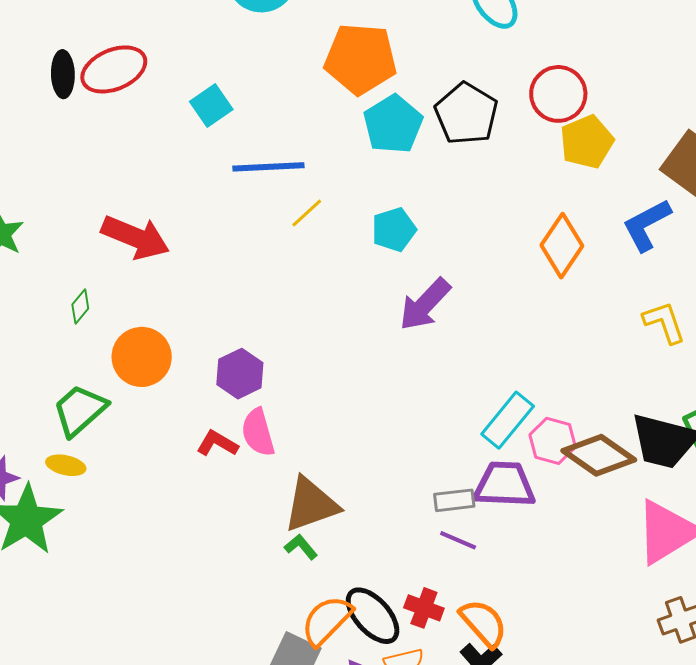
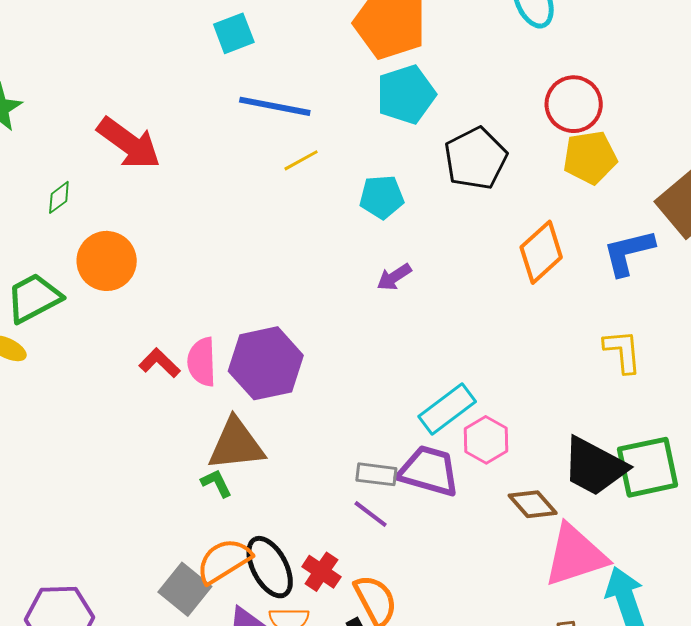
black pentagon: (466, 114) -> (476, 158), moved
purple arrow: (425, 304) -> (394, 277), size x0.6
purple hexagon: (240, 374) -> (266, 363), moved, size x1.5
brown diamond: (599, 455) -> (533, 504), moved, size x0.7

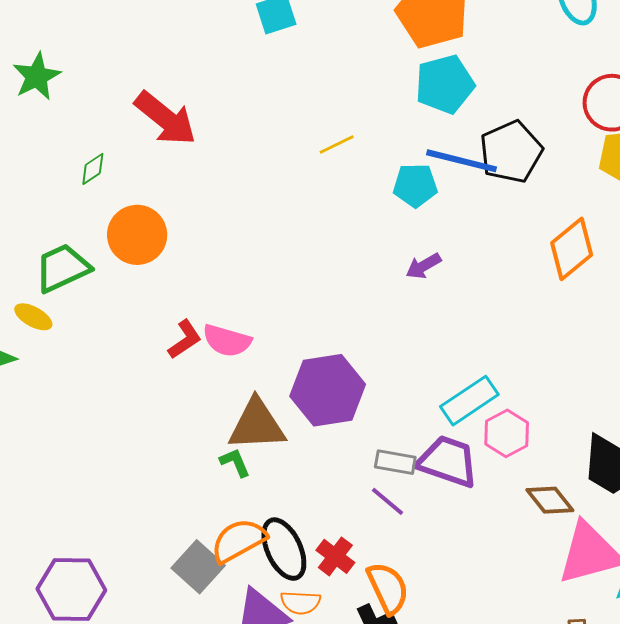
blue line: (275, 106) -> (462, 161), moved
pink semicircle: (202, 362) -> (227, 341), turned -75
red L-shape: (160, 363) -> (185, 339), turned 99
purple hexagon: (266, 363) -> (328, 390), moved

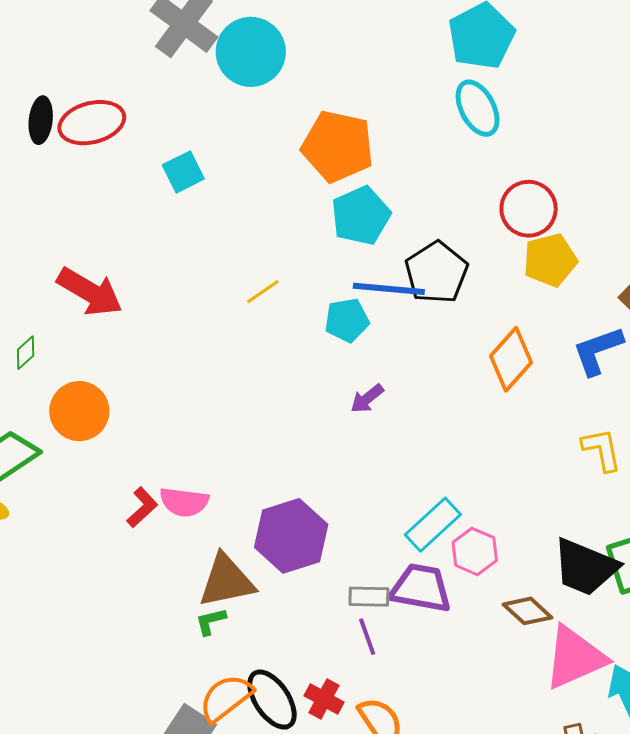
green L-shape: (235, 462) -> (211, 621), turned -72
purple line: (387, 501) -> (367, 637), turned 39

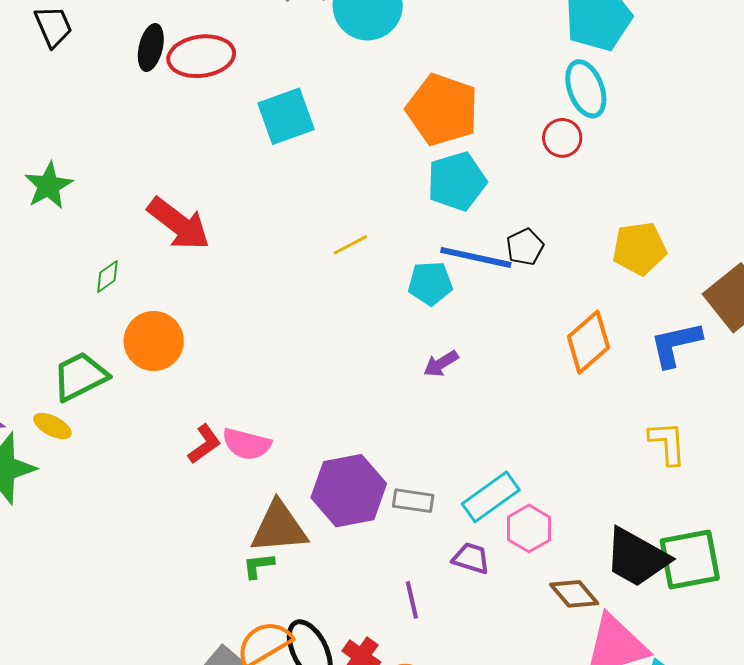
cyan square: (183, 172) -> (286, 116), size x1.4
red circle: (529, 209) -> (562, 138), moved, size x0.7
black pentagon: (436, 272) -> (525, 247), size x0.6
purple trapezoid: (421, 588) -> (471, 558), size x0.6
gray rectangle: (369, 597) -> (413, 501), moved

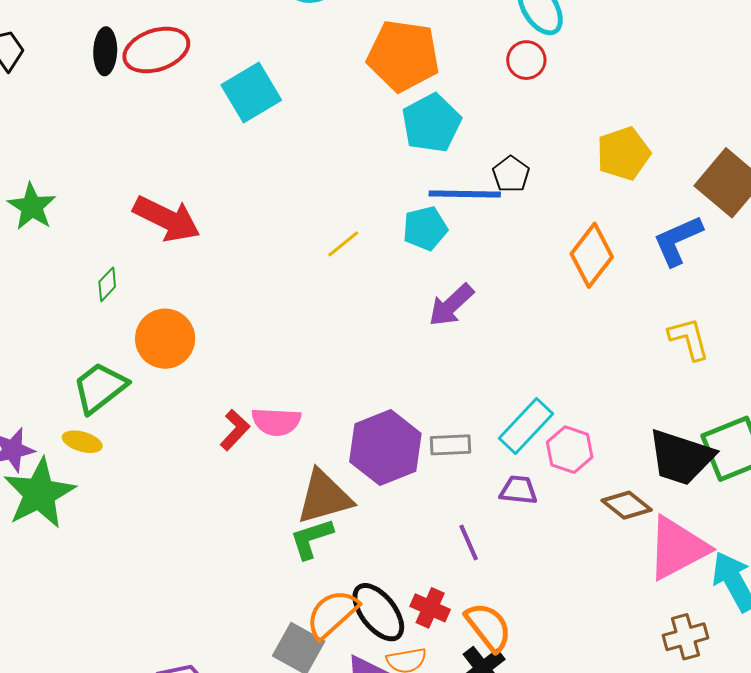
yellow line: (350, 245) -> (343, 244), moved
purple arrow: (441, 364) -> (451, 305), size x1.4
green L-shape: (258, 566) -> (311, 539), size x1.4

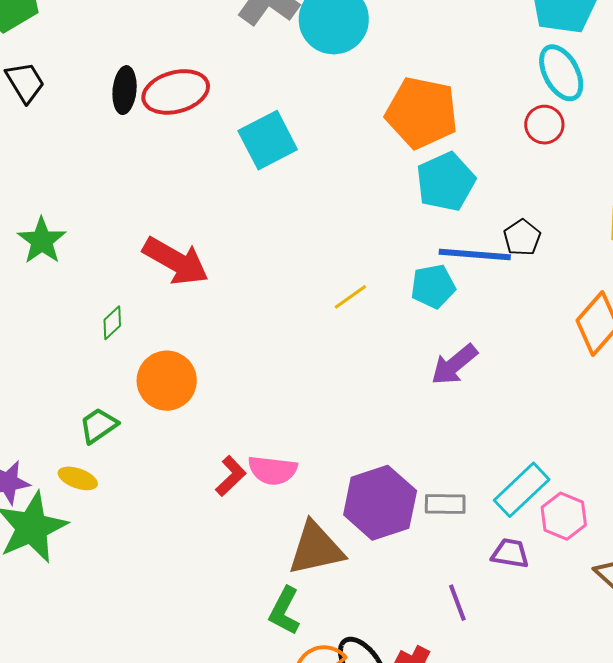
green trapezoid: (100, 388) -> (99, 425), size x0.7
green L-shape: (311, 539) -> (284, 611), moved, turned -48

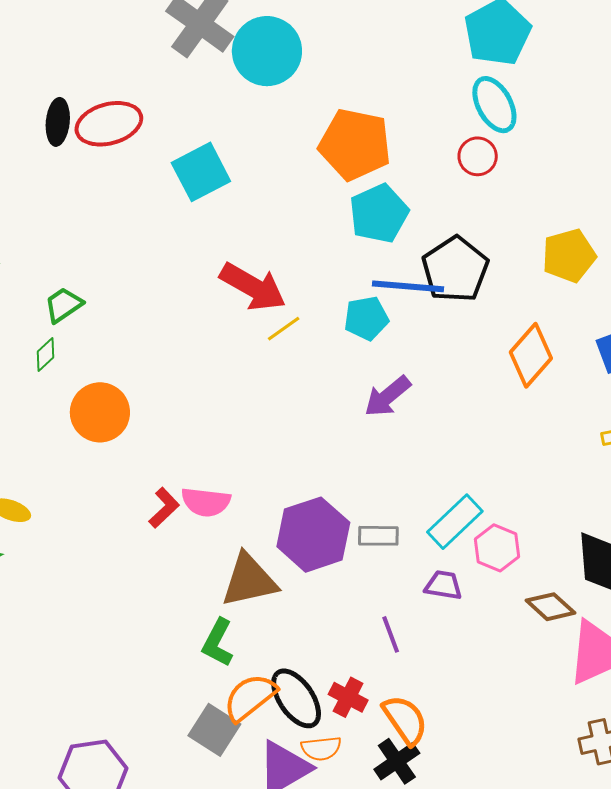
black pentagon: (522, 238) -> (455, 269), size x1.8
red arrow: (176, 261) -> (253, 287), moved
green trapezoid: (99, 425) -> (63, 305), moved

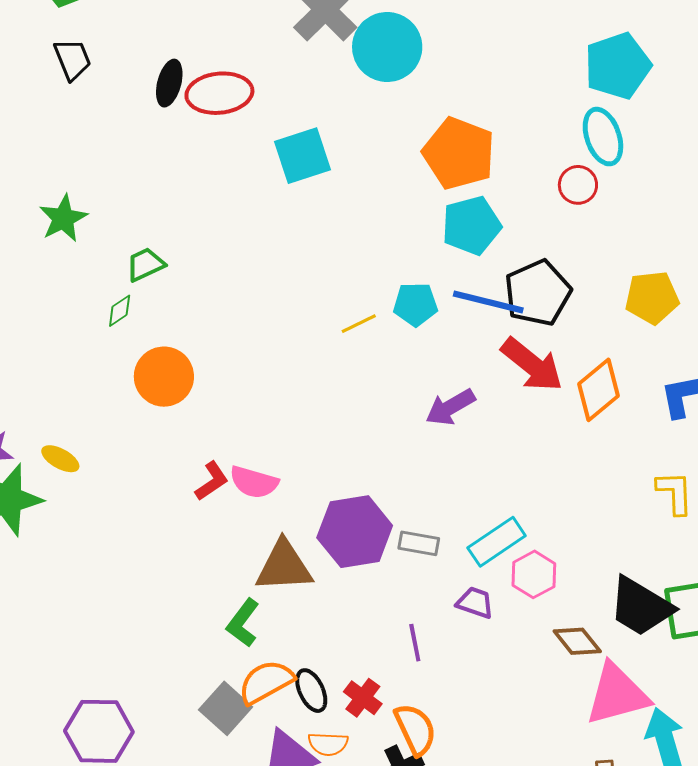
red arrow: (253, 287) -> (532, 365), moved
cyan pentagon: (366, 318) -> (415, 304), moved
black ellipse: (296, 698) -> (311, 691), size x0.7

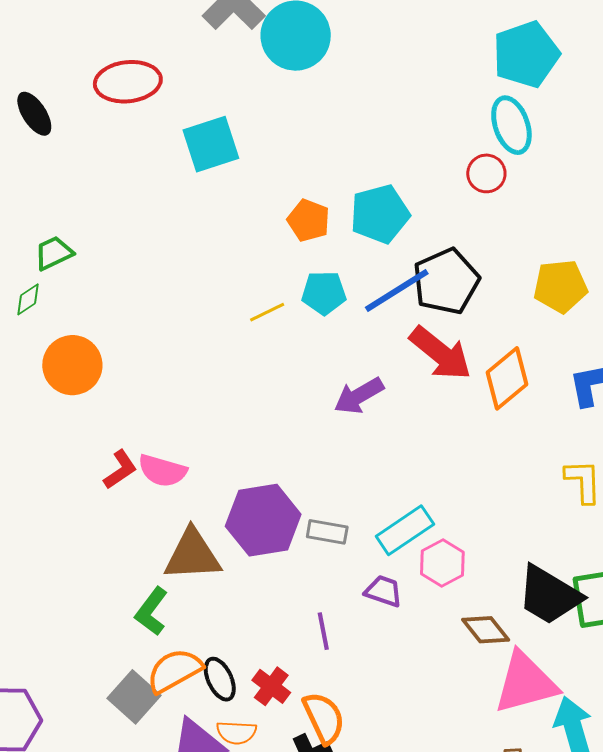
black ellipse: (169, 83) -> (34, 114), moved, turned -48
orange pentagon: (459, 153) -> (308, 220), moved, size x0.6
blue line: (488, 302) -> (397, 291), turned -46

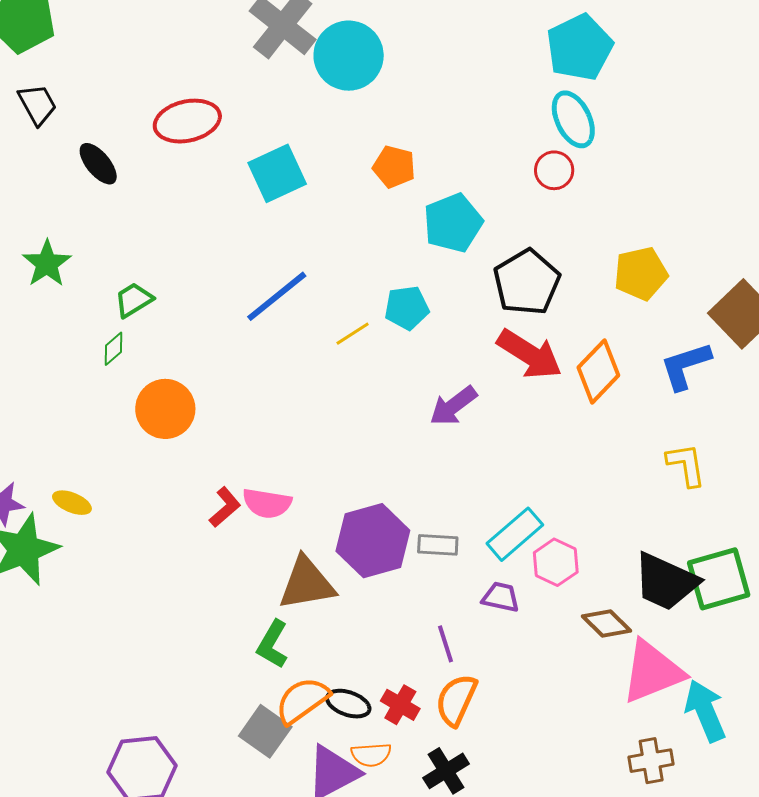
orange pentagon: (308, 220) -> (394, 167), moved
blue line: (397, 291) -> (277, 296), moved
black ellipse: (220, 679) -> (348, 704), turned -39
orange semicircle: (324, 718) -> (456, 700), moved, turned -124

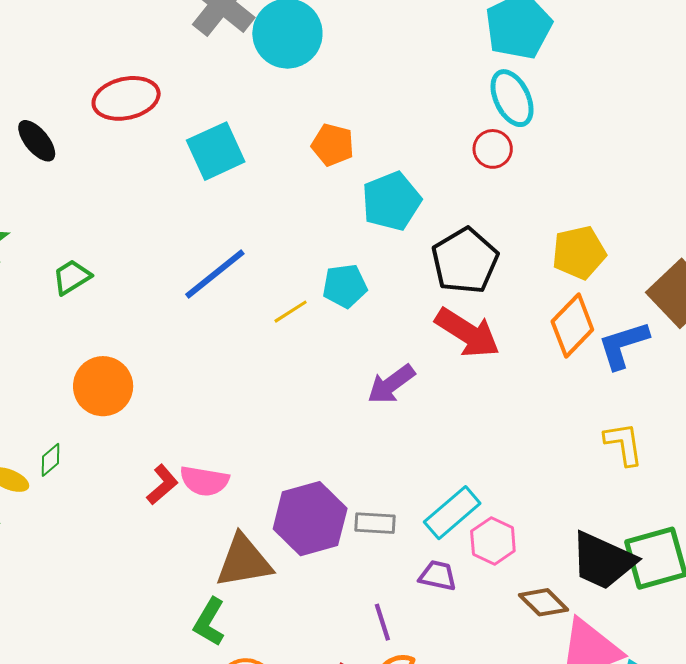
green diamond: (114, 349) -> (51, 460), moved
orange diamond: (598, 371) -> (572, 326), moved

